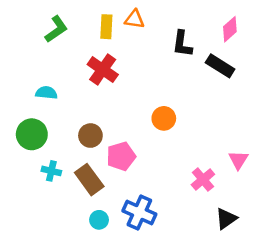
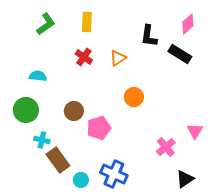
orange triangle: (134, 19) -> (118, 58), moved, turned -42
red cross: (103, 69) -> (84, 57), size x0.7
brown rectangle: (89, 180) -> (58, 160), moved

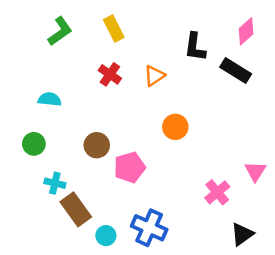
yellow rectangle: (87, 22) -> (114, 29), turned -30
green circle: (26, 110) -> (34, 144), size x0.7

